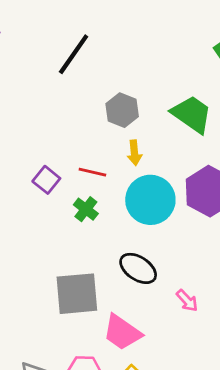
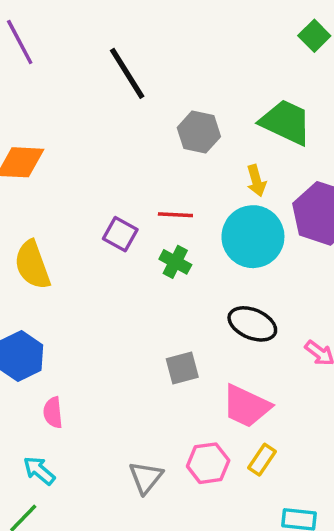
black line: (74, 54) -> (127, 73), turned -57
yellow arrow: (134, 153) -> (256, 181), moved
gray square: (77, 294) -> (182, 368), size x0.6

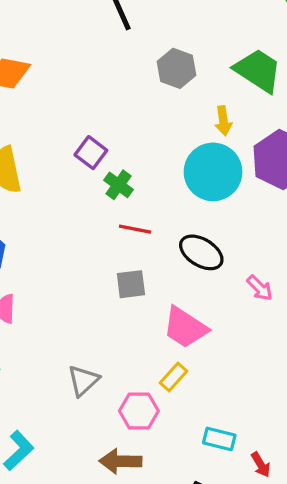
red line: (175, 215) -> (135, 229), moved
green cross: (175, 262) -> (119, 185), moved
yellow rectangle: (262, 460) -> (173, 377), moved
pink hexagon: (208, 463) -> (139, 411), moved

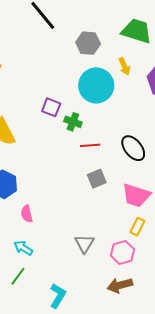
cyan circle: (213, 172) -> (96, 85), moved
black ellipse: (201, 252) -> (133, 148), turned 36

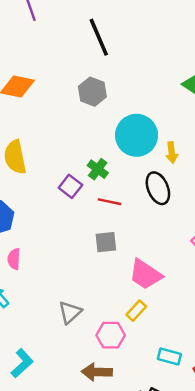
gray hexagon: (88, 43) -> (92, 92), moved
yellow arrow: (124, 66) -> (172, 153), moved
purple square: (51, 107) -> (70, 186), moved
black ellipse: (133, 148) -> (158, 188), moved

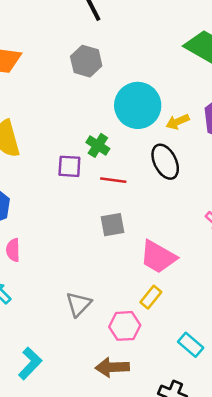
yellow arrow: (172, 153) -> (178, 122), turned 78
purple square: (70, 186) -> (69, 166), turned -30
cyan rectangle: (169, 356) -> (191, 345), turned 30

